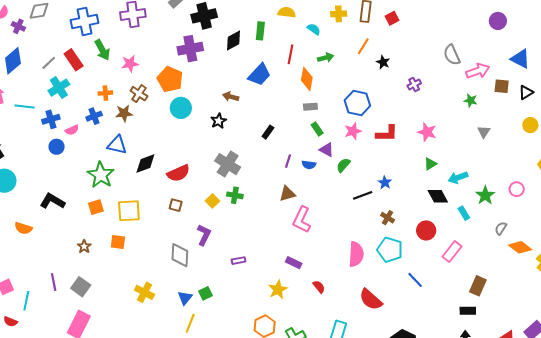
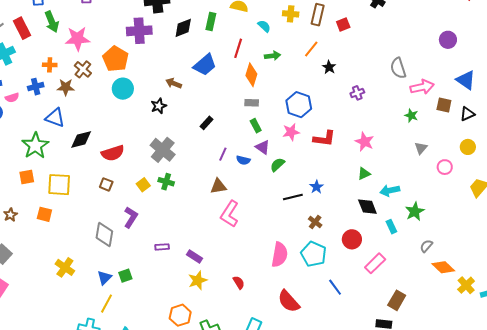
pink star: (130, 64) -> (78, 39), size x1.4
pink circle: (517, 189) -> (445, 167), moved
purple rectangle: (294, 263) -> (195, 256), moved

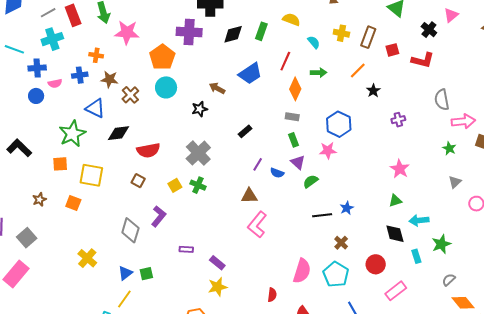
brown cross: (83, 69) -> (130, 95), moved
red L-shape: (324, 138) -> (423, 60), moved
red semicircle: (239, 283) -> (272, 295), moved, turned 32

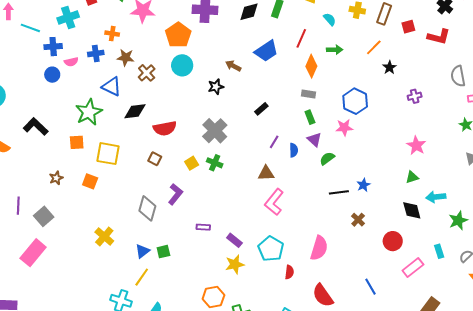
blue semicircle: (277, 173) -> (294, 150), turned -112
cyan rectangle: (416, 256) -> (439, 251), moved
cyan pentagon: (336, 274) -> (271, 249), moved

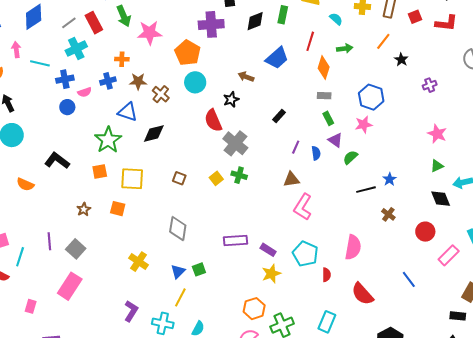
red semicircle: (165, 128) -> (213, 120), moved, turned 85
purple L-shape: (175, 194) -> (131, 311), moved
purple rectangle: (203, 227) -> (236, 240), size x1.6

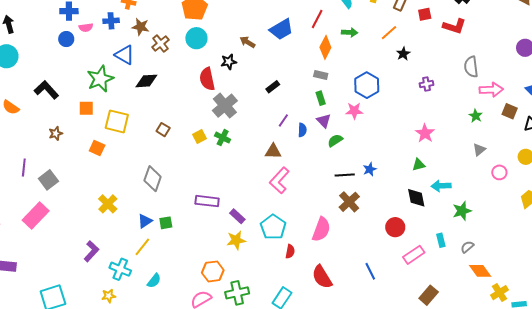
brown star: (84, 209) -> (56, 133), moved
brown cross: (388, 214) -> (349, 202), moved, size x1.5

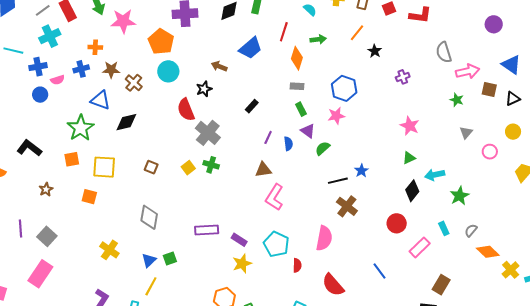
black diamond: (416, 198) -> (412, 191), turned 60

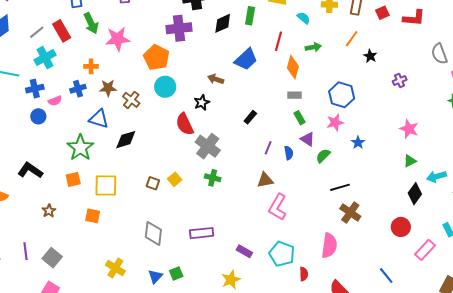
yellow square: (188, 168) -> (175, 179), moved
blue star: (361, 171) -> (358, 143), moved
purple rectangle: (207, 230) -> (202, 233), moved
yellow star: (242, 264) -> (231, 280), moved

